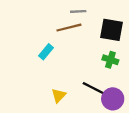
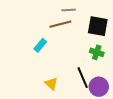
black line: (94, 89) -> (83, 78), turned 40
yellow triangle: (59, 95) -> (51, 84), turned -32

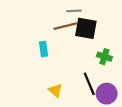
black square: (98, 26) -> (86, 28), moved
cyan rectangle: (40, 45) -> (43, 49), turned -48

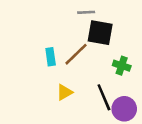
brown line: (65, 26) -> (76, 54), moved, turned -30
yellow triangle: (55, 90) -> (65, 92), moved, turned 48

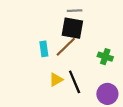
black square: (100, 33) -> (72, 28), moved
black line: (104, 97) -> (75, 82), moved

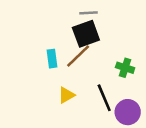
black square: (72, 28) -> (86, 34), turned -30
black line: (75, 82) -> (104, 98), moved

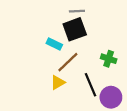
brown line: (78, 56) -> (68, 62), moved
cyan rectangle: (52, 59) -> (54, 44), moved, turned -56

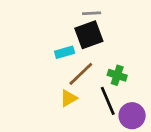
cyan rectangle: (54, 44) -> (65, 52), turned -42
green cross: (109, 59) -> (117, 75), moved

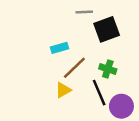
black square: (89, 35) -> (107, 29), moved

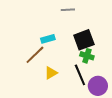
black square: (107, 29) -> (84, 40), moved
brown line: (74, 68) -> (35, 55), moved

